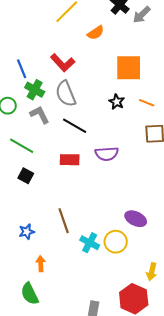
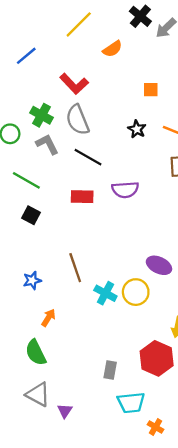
orange square: (129, 68) -> (151, 90), size x0.5
blue line: (22, 69) -> (26, 56), moved, turned 72
orange arrow: (41, 264) -> (48, 318), turned 35

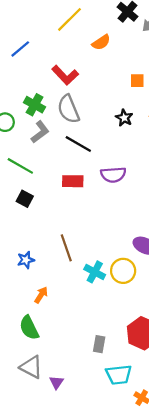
gray L-shape: (47, 144) -> (40, 132), turned 80

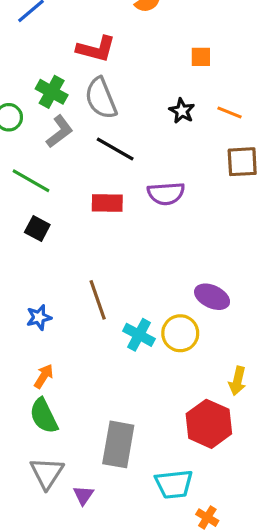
red L-shape: (65, 75) -> (96, 49), turned -32
orange arrow: (41, 295) -> (44, 376), moved
gray rectangle: (99, 344) -> (118, 444), moved, size x1.8
gray triangle: (31, 367) -> (47, 473), turned 35

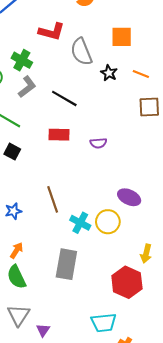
orange square: (201, 57) -> (122, 37), size x1.5
gray semicircle: (101, 98) -> (81, 52), moved
purple semicircle: (166, 193) -> (98, 143), moved, size x0.7
gray rectangle: (118, 444) -> (66, 264), moved

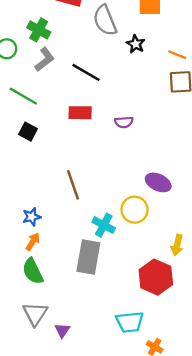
orange line: (141, 74) -> (177, 55), moved
blue star: (13, 211) -> (32, 217), moved
cyan cross: (80, 223) -> (104, 225), moved

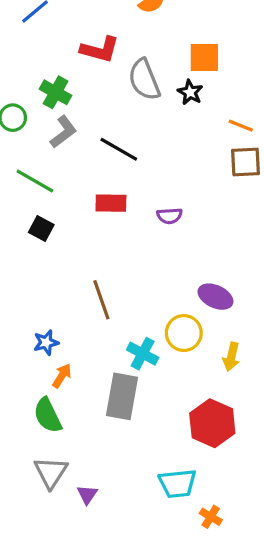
black star: (136, 44) -> (190, 92), moved
orange arrow: (33, 242) -> (62, 376), moved
yellow arrow: (177, 245) -> (231, 357), moved

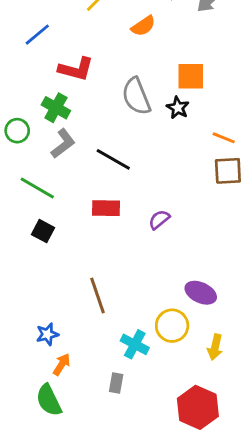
red L-shape: (100, 50) -> (76, 69), moved
purple semicircle: (170, 216) -> (159, 220), turned 145
gray rectangle: (122, 396) -> (116, 383), size x0.5

